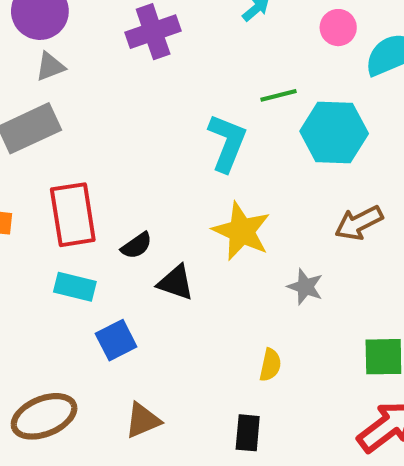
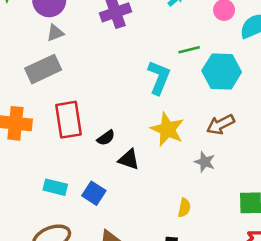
brown arrow: (359, 223) -> (220, 125), moved
cyan rectangle: (75, 287) -> (55, 187), moved
blue square: (116, 340) -> (94, 193), turned -30

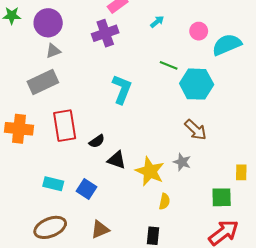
green line: (189, 50) -> (169, 65), turned 36
cyan L-shape: (159, 77) -> (122, 89), moved
brown arrow: (220, 125) -> (196, 130), turned -110
yellow star: (167, 129) -> (150, 171), moved

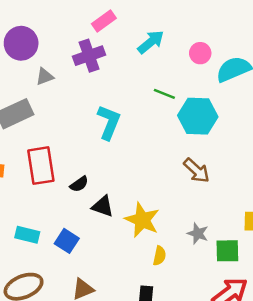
cyan arrow: (157, 22) -> (151, 42), size x1.6
gray triangle: (53, 51) -> (45, 77), moved
gray star: (182, 162) -> (198, 234), moved

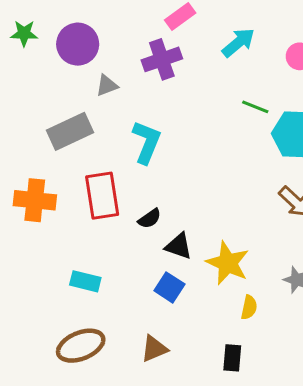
cyan L-shape: (109, 122) -> (147, 142), moved
blue square: (67, 241) -> (169, 287), moved

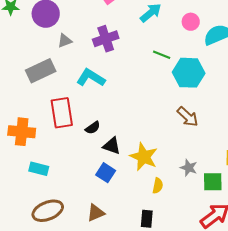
purple cross: (162, 59) -> (106, 39), moved
cyan L-shape: (147, 142) -> (91, 78), turned -80
orange cross: (35, 200) -> (22, 132), moved
cyan rectangle: (85, 281) -> (39, 169), moved

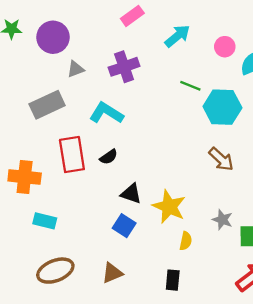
black semicircle: (93, 128) -> (109, 157), moved

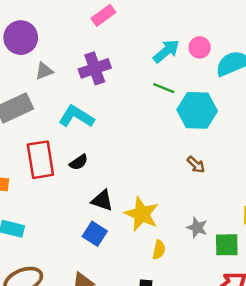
cyan arrow: (177, 36) -> (166, 51), moved
brown arrow: (221, 159) -> (196, 165), size x0.7

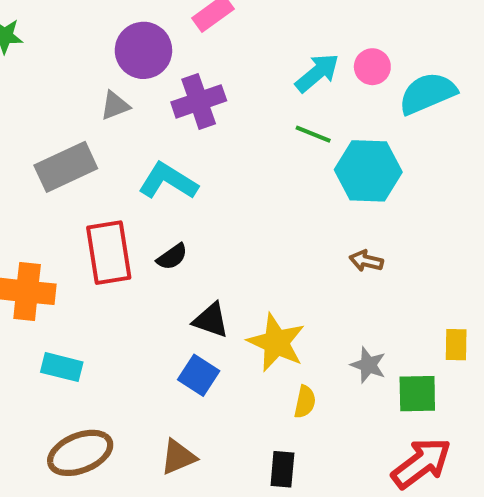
purple circle: (21, 38) -> (143, 50), moved
brown arrow: (196, 165) -> (366, 261), turned 150

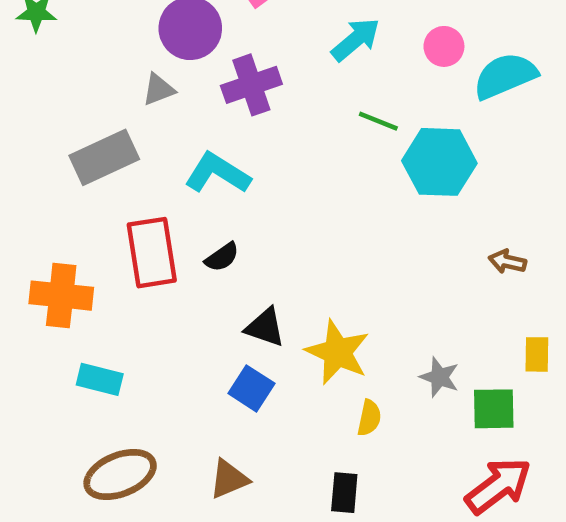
cyan arrow: (317, 73) -> (356, 40), moved
brown arrow: (366, 261) -> (507, 262), moved

